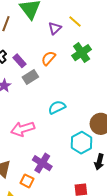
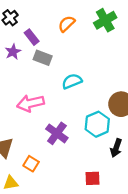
purple rectangle: (19, 61) -> (32, 37), moved
gray rectangle: (30, 77) -> (43, 58), moved, turned 49
purple cross: (42, 163) -> (57, 133), moved

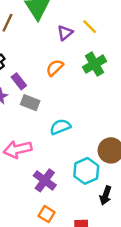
orange square: (31, 164) -> (47, 214), moved

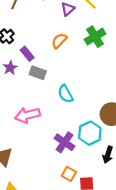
cyan semicircle: (60, 127) -> (65, 94), turned -96
purple cross: (45, 180) -> (64, 142), moved
orange square: (47, 214) -> (69, 174), moved

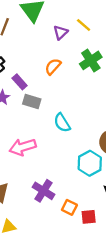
purple cross: (64, 142) -> (43, 191), moved

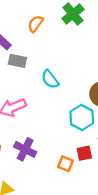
purple cross: (43, 191) -> (25, 149), moved
red square: (89, 217) -> (84, 153), moved

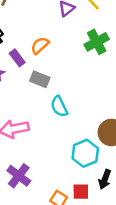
orange semicircle: (36, 24) -> (40, 45), moved
gray rectangle: (17, 61) -> (40, 79), moved

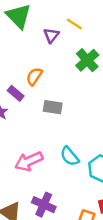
gray rectangle: (40, 79) -> (53, 107), moved
cyan semicircle: (59, 106) -> (70, 156), moved

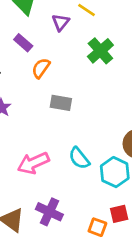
purple rectangle: (16, 93) -> (23, 43), moved

